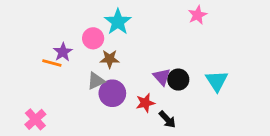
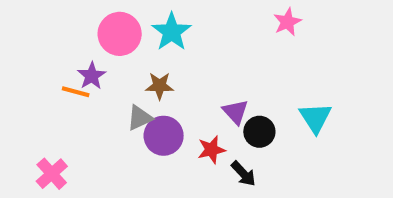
pink circle: (93, 38) -> (120, 34), moved, size x1.4
black circle: (178, 80) -> (259, 132), moved

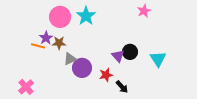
brown star: (160, 86) -> (59, 43), moved
black circle: (259, 132) -> (130, 52), moved

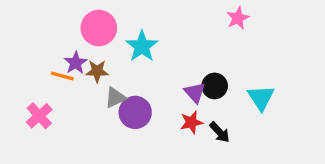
cyan star: (86, 16) -> (142, 46), moved
red star: (106, 75) -> (191, 122), moved
pink cross: (26, 87) -> (39, 116), moved
black arrow: (122, 87) -> (220, 132), moved

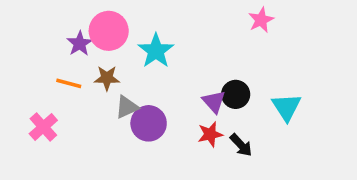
purple star: (76, 63) -> (80, 44), moved

